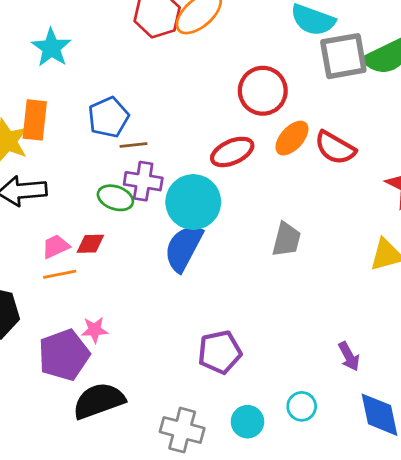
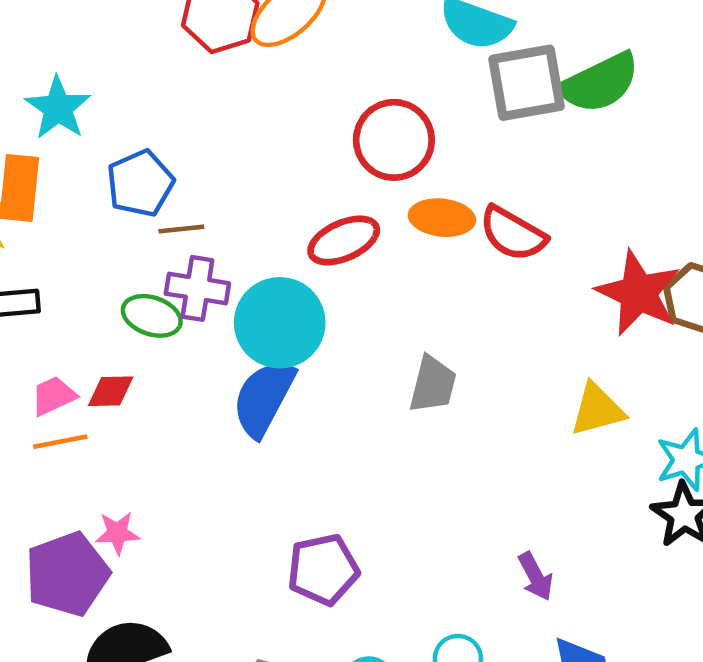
cyan star: (51, 48) -> (58, 108), moved
orange ellipse: (292, 138) -> (442, 218), turned 54

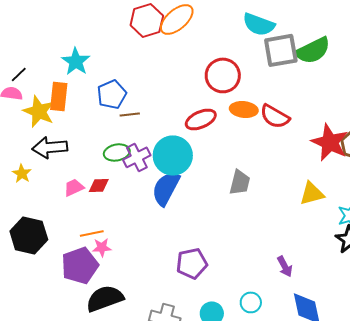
purple cross: (197, 288) -> (137, 157), moved, turned -36
green ellipse: (152, 316) -> (117, 152), turned -30
orange line: (60, 442) -> (92, 233), moved

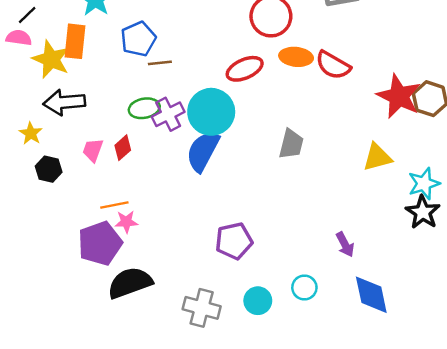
red diamond: (99, 185) -> (123, 148), turned -40
pink trapezoid: (74, 187) -> (93, 150), turned -45
black hexagon: (29, 235) -> (49, 169), moved, size x0.6

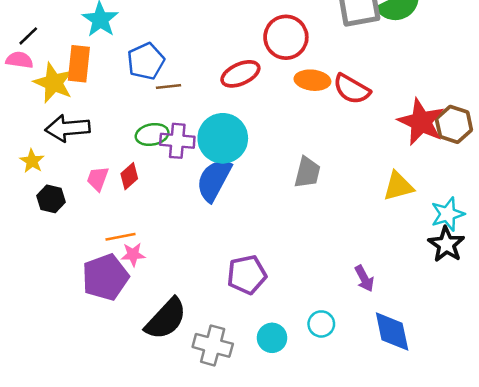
red ellipse: (245, 69) -> (240, 74), moved
purple cross: (168, 114) -> (177, 141), turned 32
black semicircle: (130, 283) -> (166, 319), moved, turned 153

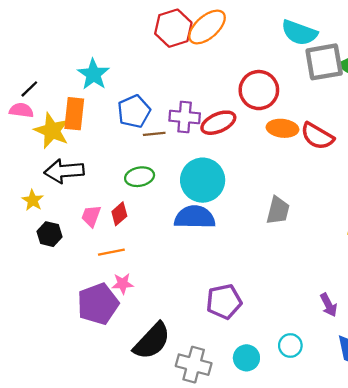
purple cross: (177, 141) -> (185, 117), moved
blue semicircle: (214, 180) -> (195, 217), turned 63
orange line: (120, 237) -> (111, 252), moved

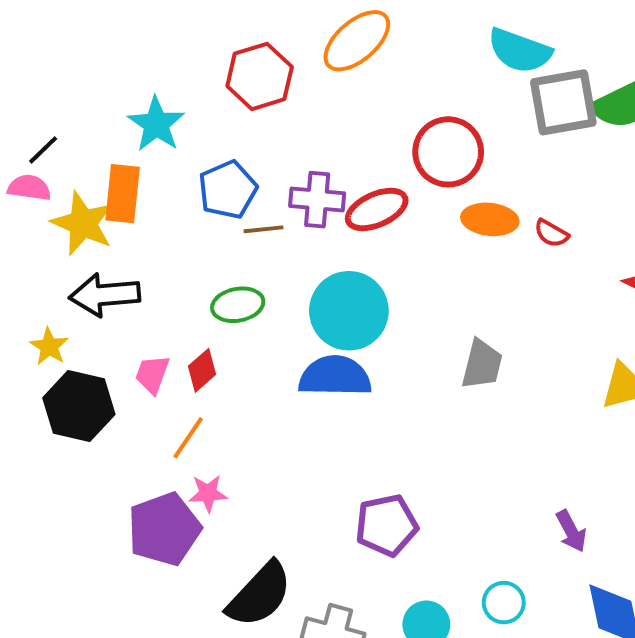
red hexagon: (173, 28) -> (260, 76), moved
red semicircle: (317, 136) -> (551, 233), size x0.6
black hexagon: (50, 234) -> (79, 406), size x1.6
orange line: (111, 252) -> (188, 438), turned -45

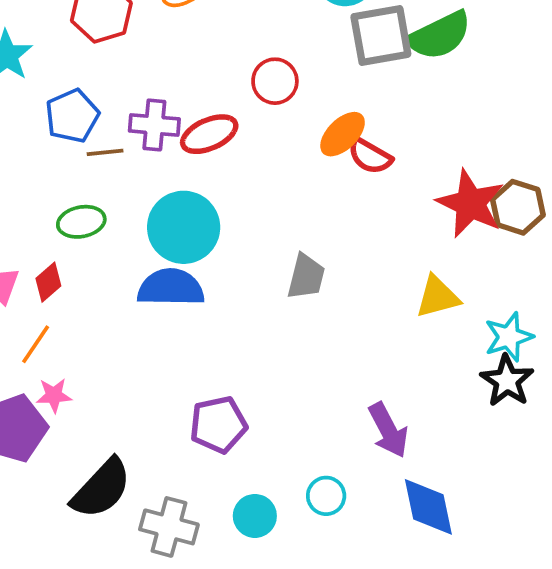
red circle: (448, 152) -> (275, 81), size x0.7
orange ellipse: (490, 219) -> (343, 134), moved, turned -51
red semicircle: (551, 233) -> (370, 156), size x1.4
purple arrow: (571, 531) -> (388, 430), size x1.4

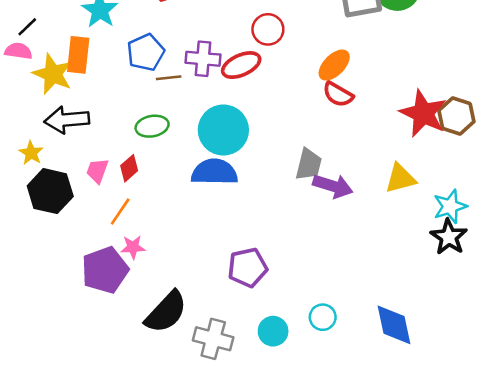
red circle: (275, 81) -> (268, 29), moved
red semicircle: (370, 156) -> (338, 94), moved
purple arrow: (388, 430) -> (333, 186), moved, turned -45

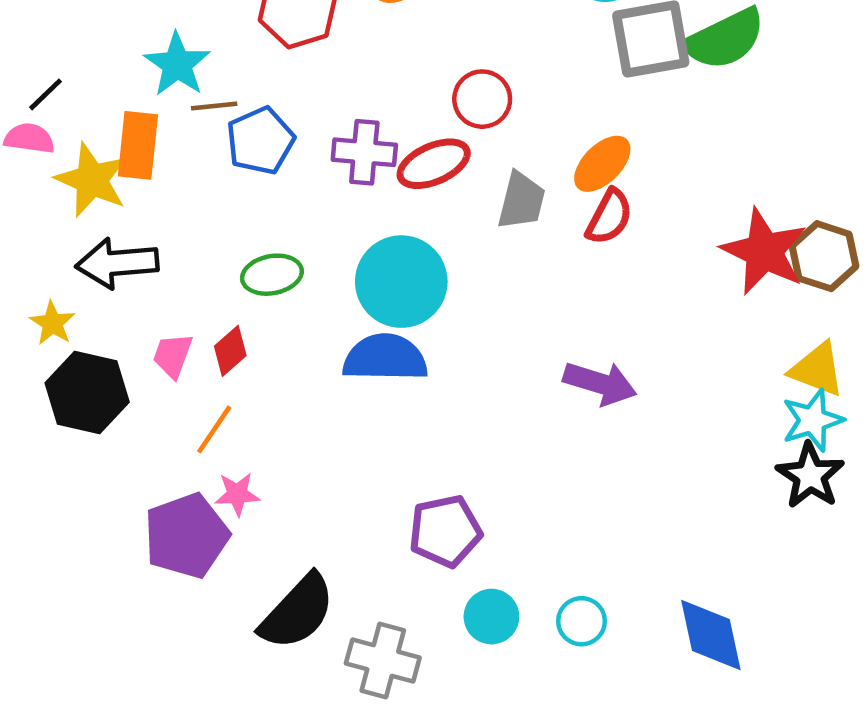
brown line: (169, 78) -> (214, 106), moved
red semicircle: (338, 94) -> (609, 217), turned -92
gray trapezoid: (309, 164) -> (521, 201), moved
yellow triangle: (400, 178) -> (817, 369), moved, turned 36
cyan circle: (273, 331) -> (491, 617), moved

